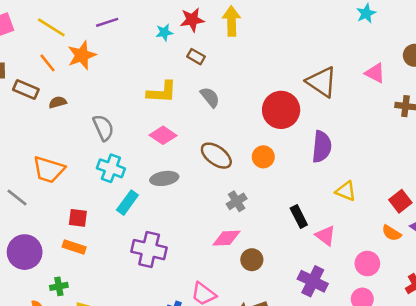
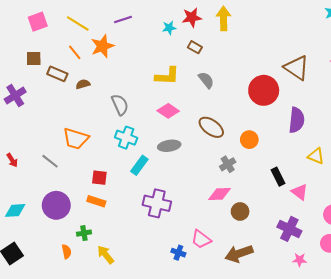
orange circle: (263, 157) -> (249, 140), moved

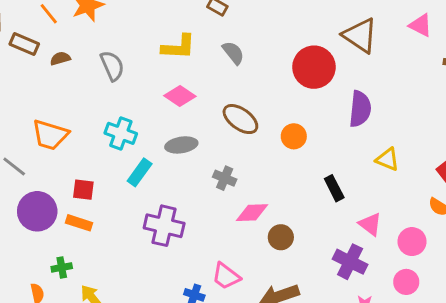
gray semicircle: (120, 105) -> (112, 66), moved
gray cross: (228, 164) -> (225, 178), moved, turned -35
pink triangle: (300, 192) -> (370, 224), moved
purple circle: (56, 205) -> (37, 211), moved

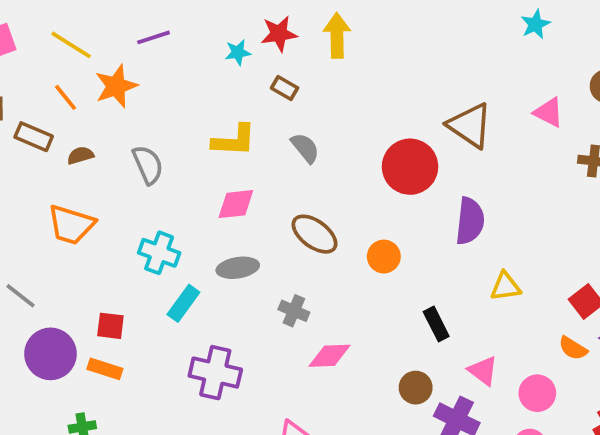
pink diamond: (180, 96) -> (236, 204), turned -40
orange trapezoid: (50, 135) -> (71, 225), moved
yellow triangle: (387, 159) -> (505, 286), turned -30
brown circle: (281, 237) -> (416, 388), moved

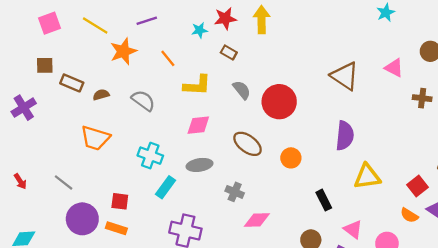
orange line: (65, 97) -> (168, 58), moved
gray semicircle: (148, 165) -> (143, 101), turned -30
red circle: (410, 167) -> (279, 102), moved
yellow triangle: (505, 286) -> (367, 177), size x1.4

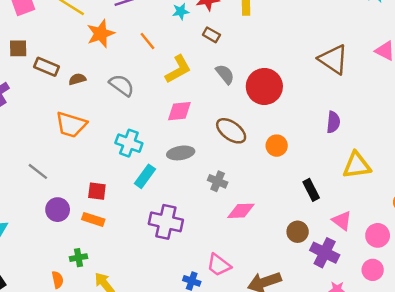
yellow L-shape: (197, 85) -> (178, 69), turned -32
purple semicircle: (345, 136) -> (333, 122), size x0.7
purple circle: (82, 219) -> (58, 210), size x0.7

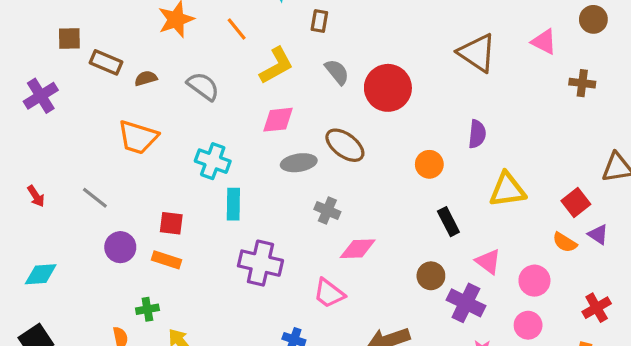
brown rectangle: (211, 35) -> (319, 21), turned 70
orange circle: (277, 146) -> (429, 164), moved
gray ellipse: (181, 153) -> (299, 163), moved
cyan rectangle: (145, 176) -> (233, 204), turned -35
pink trapezoid: (219, 265) -> (329, 293), moved

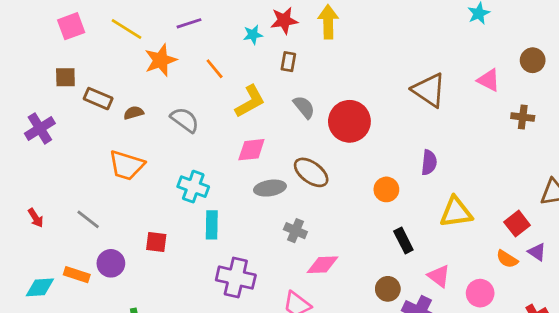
orange rectangle: (167, 260) -> (77, 275), moved

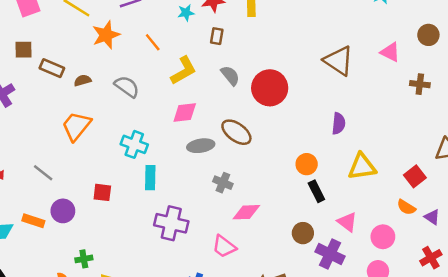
orange trapezoid: (126, 165) -> (76, 126), turned 112
orange circle: (386, 189) -> (307, 164), moved
purple triangle: (537, 252) -> (432, 217), moved

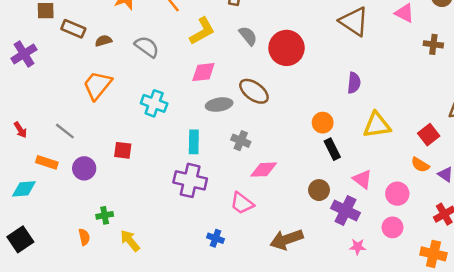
cyan rectangle: (150, 178) -> (194, 142), moved
orange rectangle: (33, 221) -> (47, 162), moved

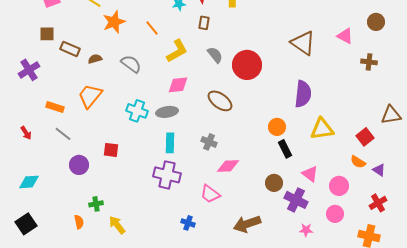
purple semicircle: (354, 83) -> (303, 94), size x1.5
gray ellipse: (219, 105) -> (167, 112), moved
orange rectangle: (47, 162) -> (55, 107), moved

